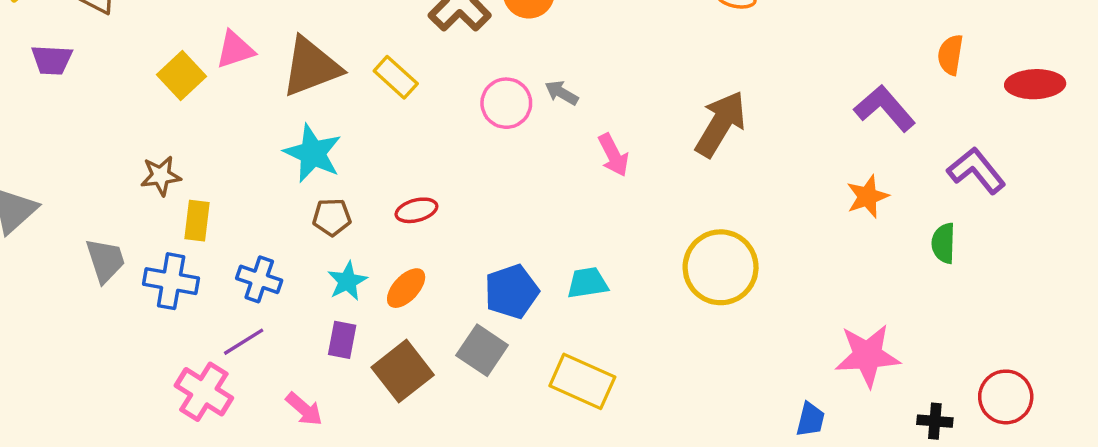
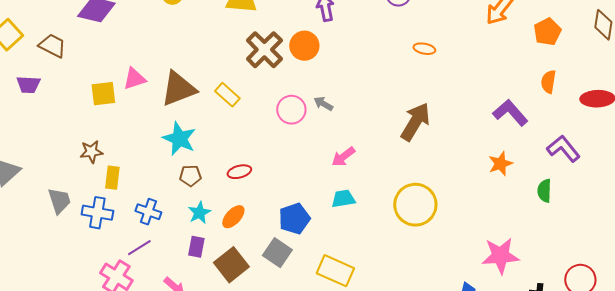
yellow square: (181, 76) -> (103, 94), turned 36
pink arrow: (613, 155) -> (343, 157), moved, turned 80
cyan trapezoid: (588, 283) -> (343, 199), moved

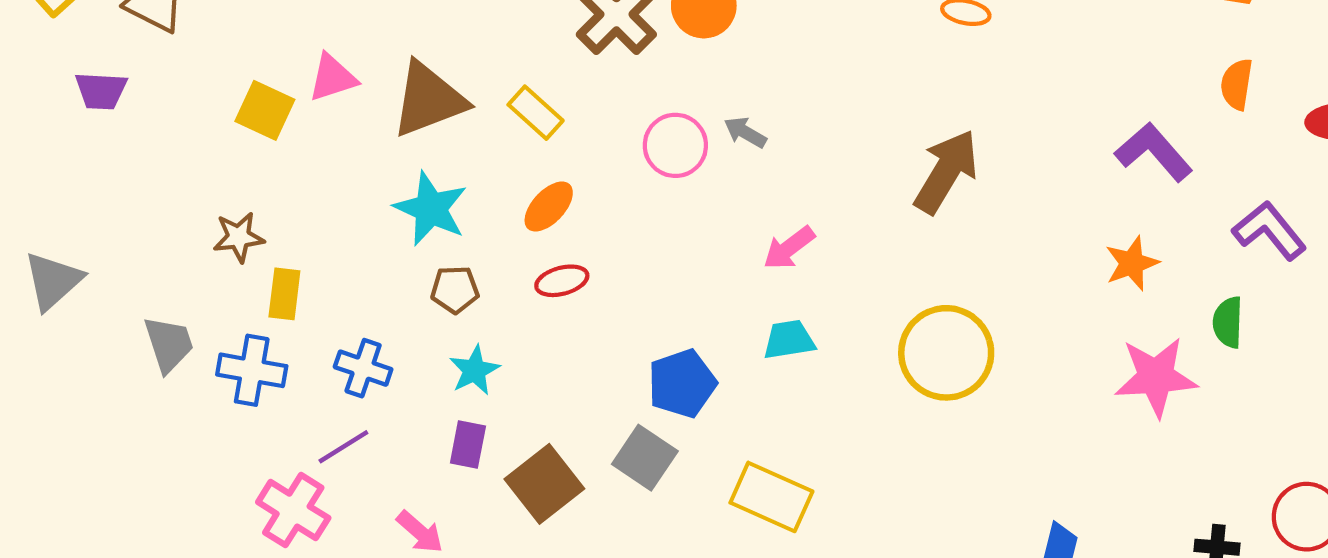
yellow square: (103, 94) -> (265, 110), turned 32
orange ellipse: (233, 217) -> (549, 207), moved
pink star: (500, 256) -> (1156, 377), moved

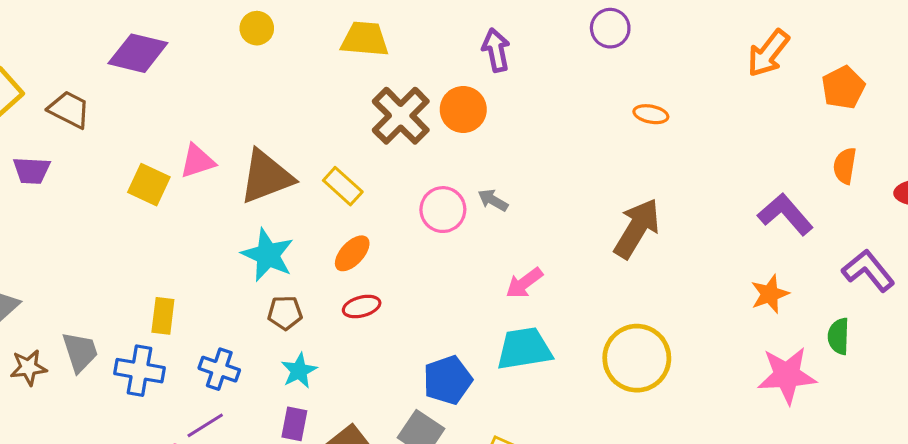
brown star: (239, 237) -> (28, 368), moved
cyan trapezoid: (789, 340) -> (524, 349), size x1.5

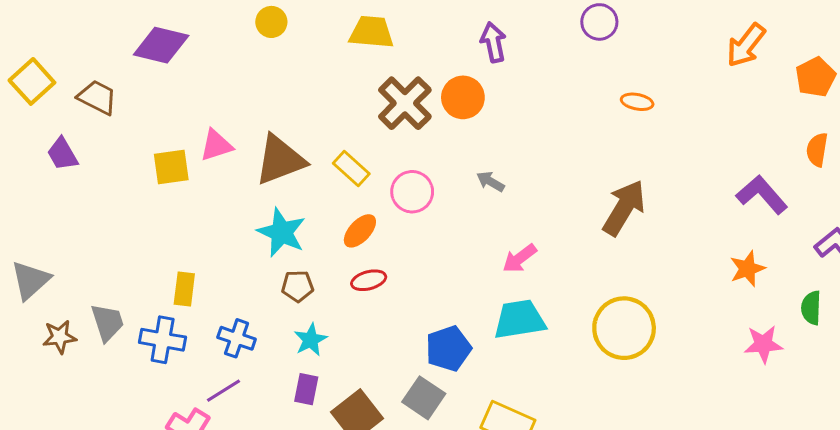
purple trapezoid: (32, 170) -> (62, 154), turned 57
yellow square: (149, 185) -> (171, 167), turned -33
pink circle: (443, 210) -> (412, 192), moved
pink star: (787, 375) -> (763, 344), size x0.7

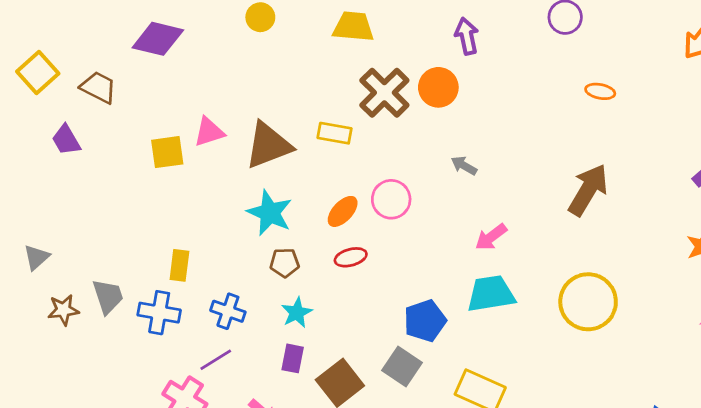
yellow rectangle: (351, 169) -> (335, 133), moved, turned -32
pink circle: (412, 192) -> (391, 199), moved
gray triangle: (30, 280) -> (36, 257), size x0.7

